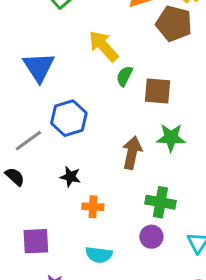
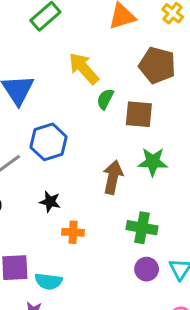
brown pentagon: (174, 24) -> (157, 65), moved
purple circle: (151, 237) -> (147, 269), moved
cyan semicircle: (99, 255) -> (48, 281), moved

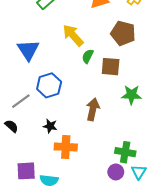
green star: (153, 162) -> (131, 95), moved
green cross: (142, 228) -> (125, 152), moved
orange cross: (73, 232) -> (66, 147), size x1.5

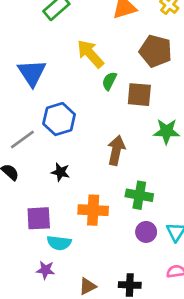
orange cross: (66, 147) -> (93, 210), moved
green cross: (125, 152) -> (139, 195), moved
purple square: (26, 171) -> (39, 218), moved

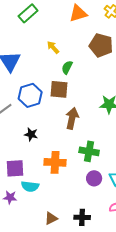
yellow arrow: (90, 54) -> (53, 47), size x0.6
brown square: (139, 95) -> (59, 89), moved
purple star: (45, 270) -> (10, 197), moved

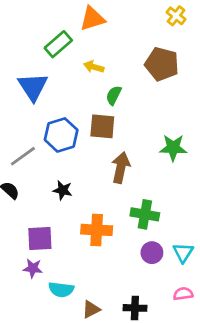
green rectangle: (28, 13) -> (58, 44), moved
orange triangle: (78, 13) -> (92, 19), moved
yellow arrow: (53, 47) -> (94, 67), turned -32
cyan semicircle: (30, 186) -> (61, 290), moved
purple star: (10, 197) -> (33, 268), moved

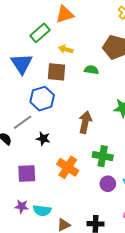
green semicircle: (114, 95) -> (91, 70), moved, turned 72
brown square: (102, 126) -> (57, 72), moved
gray line: (23, 156) -> (23, 122), moved
orange cross: (97, 230) -> (68, 167), turned 30
purple star: (33, 268) -> (22, 206), moved

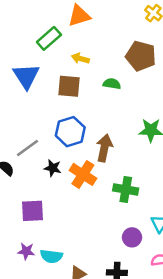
blue hexagon: (42, 99) -> (70, 132), moved
orange cross: (68, 167) -> (83, 174), moved
purple circle: (108, 184) -> (132, 237), moved

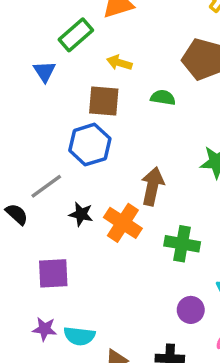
blue triangle: (26, 76) -> (45, 71), moved, size x0.6
blue hexagon: (70, 132) -> (90, 145), moved

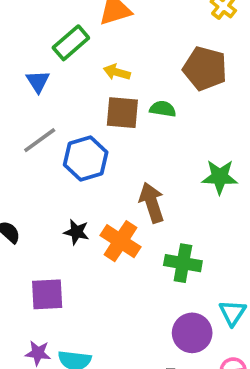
brown square: (104, 101) -> (122, 113), moved
gray line: (46, 186) -> (40, 140), moved
brown arrow: (152, 186) -> (152, 203), turned -30
purple circle: (191, 310) -> (192, 333), size x1.4

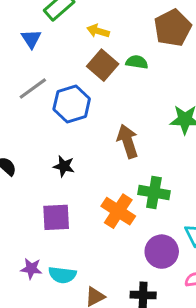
brown pentagon: (205, 69) -> (173, 28), turned 30
brown square: (122, 113) -> (103, 65), turned 36
orange cross: (121, 241) -> (118, 211), moved
purple square: (47, 294) -> (56, 217), moved

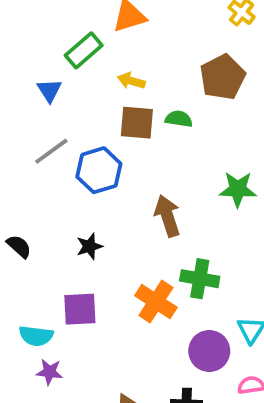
brown square: (103, 65) -> (137, 123), turned -36
black star: (64, 166) -> (89, 246), turned -30
cyan semicircle: (62, 275) -> (36, 336), moved

